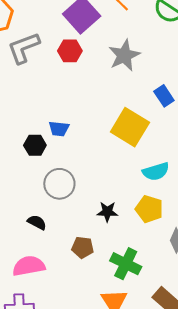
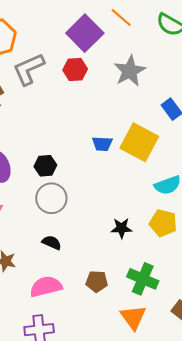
blue trapezoid: (59, 129) -> (102, 144), moved
gray circle: (59, 184) -> (51, 198), moved
brown pentagon: (83, 247) -> (97, 281), moved

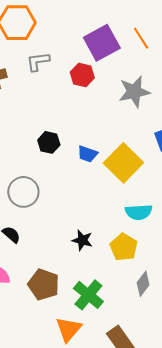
gray L-shape: (29, 69) -> (38, 62), size x0.7
black hexagon: (45, 166) -> (49, 142), moved
brown pentagon: (97, 281) -> (44, 284), size x1.4

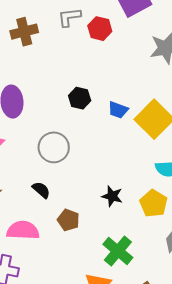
red hexagon: (82, 75) -> (100, 29), moved
brown pentagon: (44, 284) -> (68, 220), moved, size x0.7

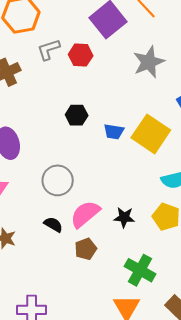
black hexagon: (80, 98) -> (77, 115), moved
brown pentagon: (68, 220) -> (86, 249), turned -30
pink semicircle: (23, 230) -> (85, 214), moved, turned -32

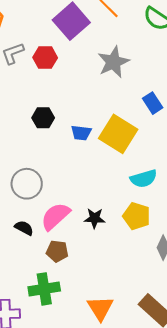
brown pentagon: (86, 249) -> (57, 251), turned 30
green cross: (140, 270) -> (44, 289), moved, turned -36

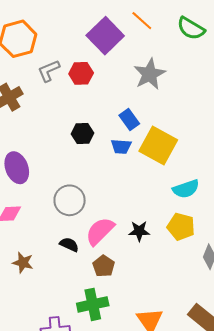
blue rectangle: (153, 103) -> (129, 119), moved
brown pentagon: (57, 251) -> (104, 266), turned 30

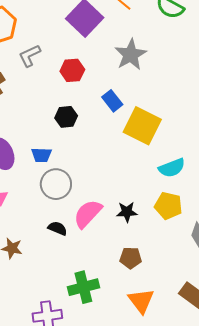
red hexagon: (81, 73) -> (72, 70), moved
blue trapezoid: (121, 147) -> (41, 155), moved
brown pentagon: (104, 266) -> (131, 258), moved, turned -30

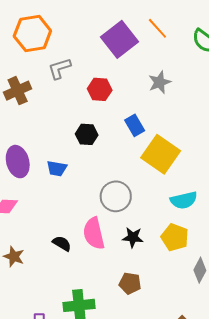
gray star: (131, 55) -> (160, 82), size x0.7
gray circle: (56, 184) -> (116, 196), moved
pink semicircle: (88, 214) -> (94, 233), turned -64

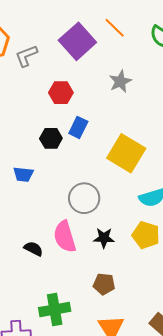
gray L-shape: (60, 68) -> (26, 56), moved
blue rectangle: (135, 125) -> (78, 127), moved, turned 60

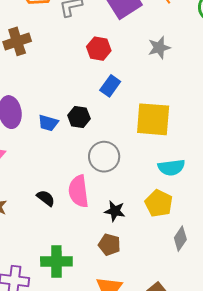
black hexagon: (51, 138) -> (79, 117), moved
yellow square: (126, 153) -> (153, 119), turned -36
black star: (104, 238) -> (115, 211), moved

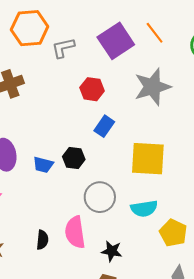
gray star: (159, 48) -> (152, 87), size x1.6
cyan semicircle: (171, 167) -> (144, 209), moved
black semicircle: (46, 198) -> (42, 240), turned 60
yellow pentagon: (159, 203) -> (173, 233), moved

